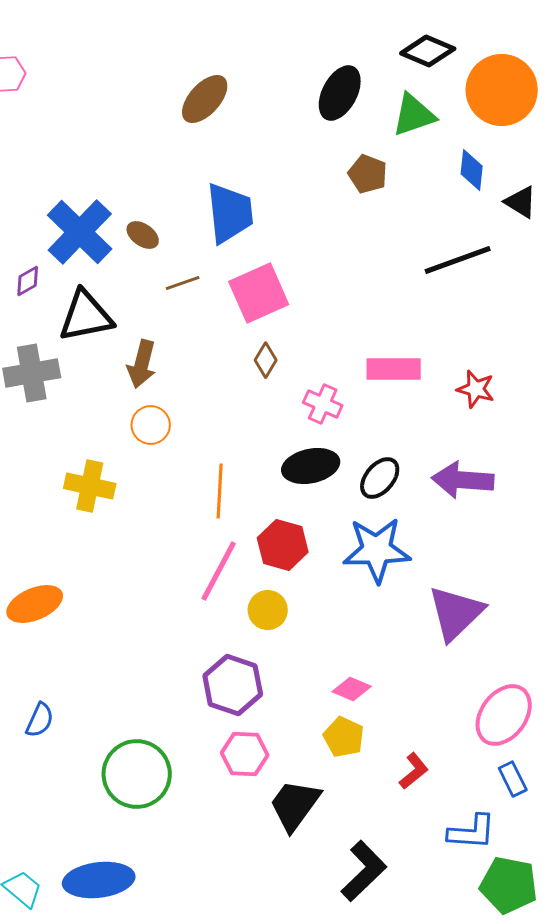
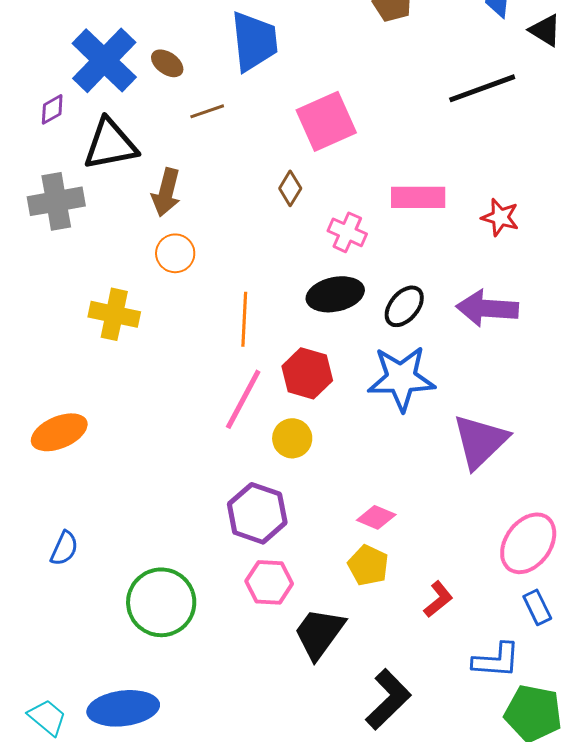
pink square: (259, 293) -> (326, 121), moved

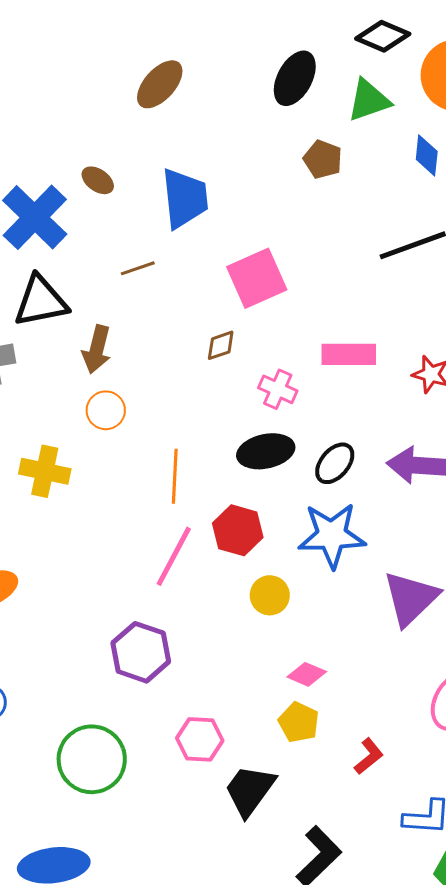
brown ellipse: (167, 63) -> (98, 180), moved
brown diamond: (290, 188) -> (221, 345), turned 40
yellow circle: (292, 438) -> (270, 595), moved
purple hexagon: (257, 513) -> (141, 652), moved

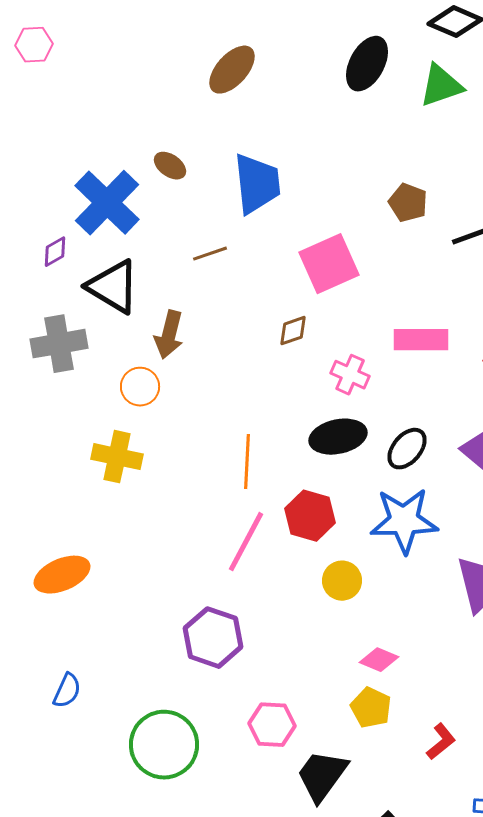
brown pentagon: (323, 159) -> (408, 203), moved
black triangle: (41, 301) -> (113, 287), turned 42
orange circle: (106, 410) -> (140, 387), moved

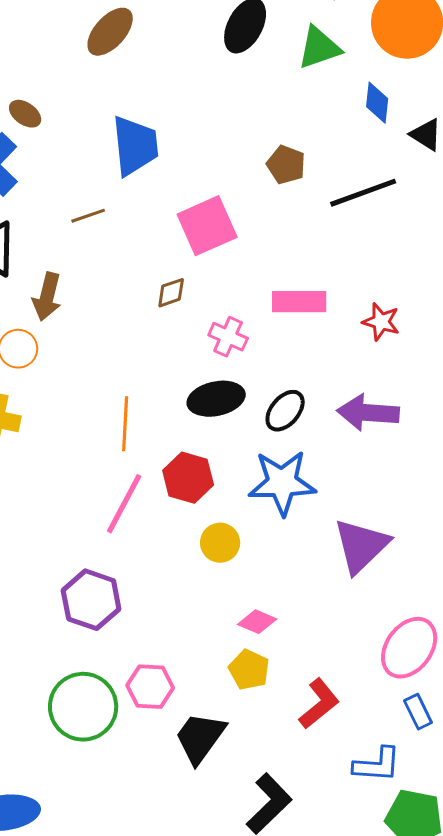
brown ellipse: (170, 166) -> (25, 114), moved
red L-shape: (441, 742) -> (319, 704), size x1.4
green circle: (164, 745) -> (83, 707), moved

